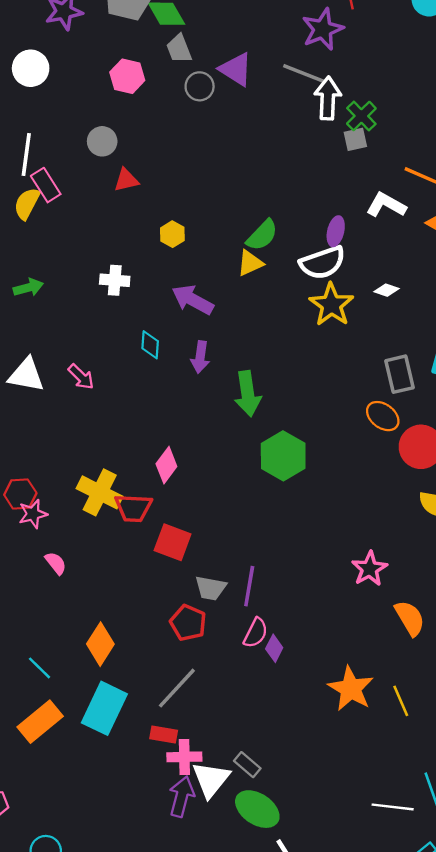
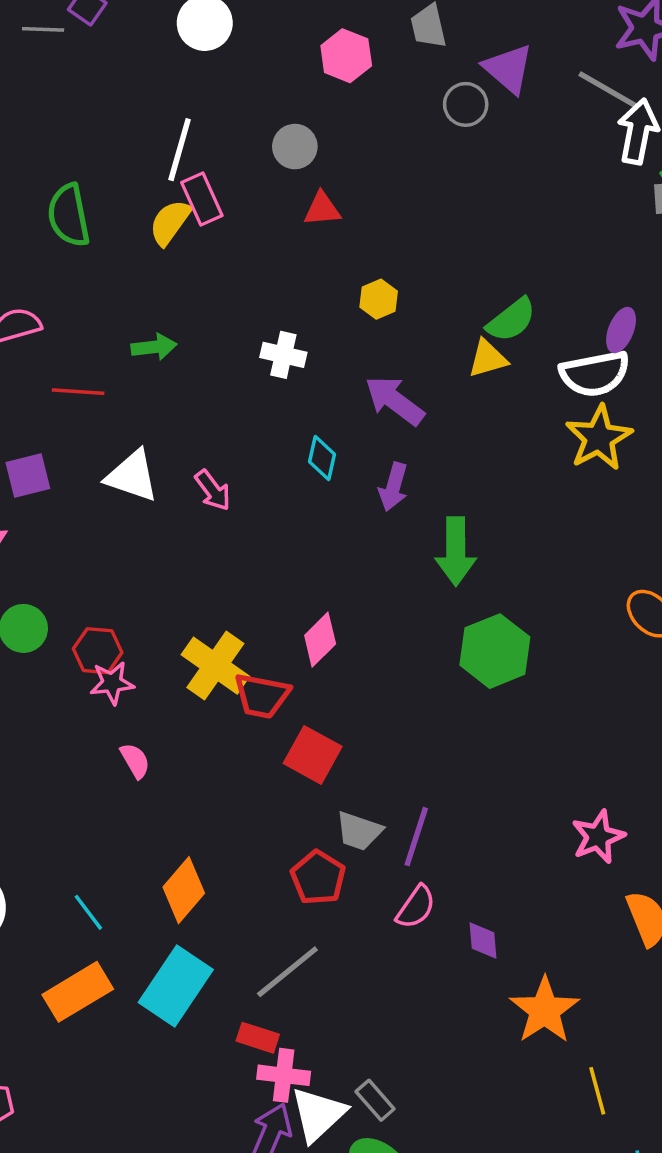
gray circle: (200, 86) -> (466, 104), moved
purple diamond: (274, 648) -> (483, 941), moved, turned -40
yellow line: (401, 701) -> (597, 1091), moved

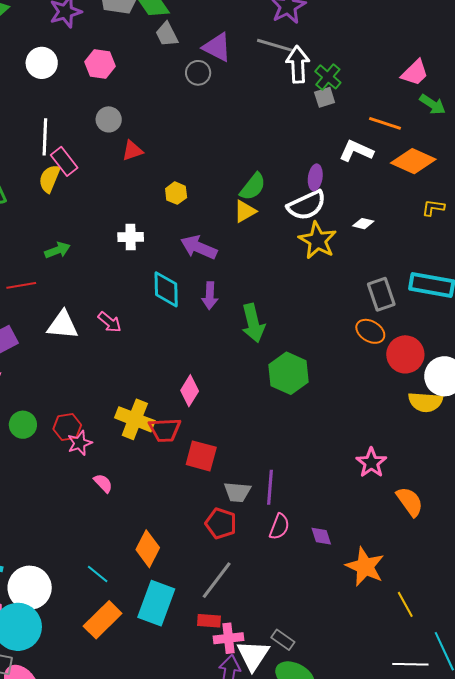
pink hexagon: (346, 56) -> (100, 64), moved
cyan diamond: (322, 458) -> (166, 289), size x1.5

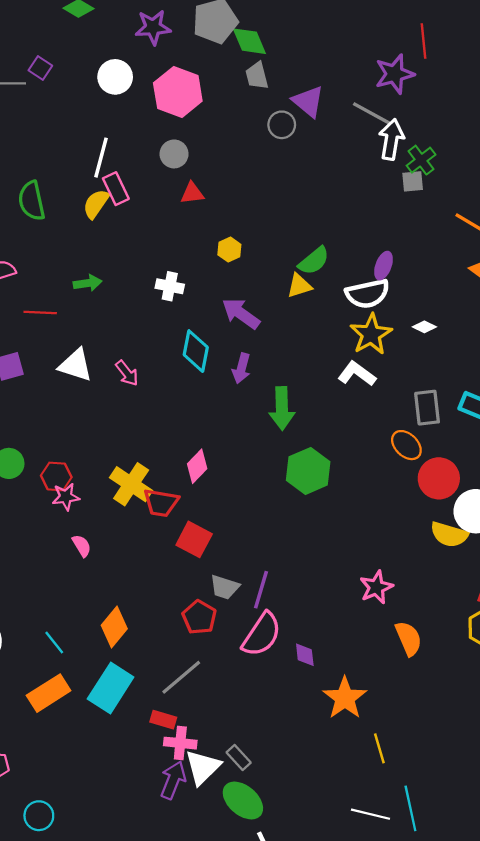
pink hexagon: (100, 64) -> (178, 92), size x1.5
white L-shape: (356, 151) -> (357, 374), moved
pink semicircle: (279, 527) -> (262, 634), size x1.6

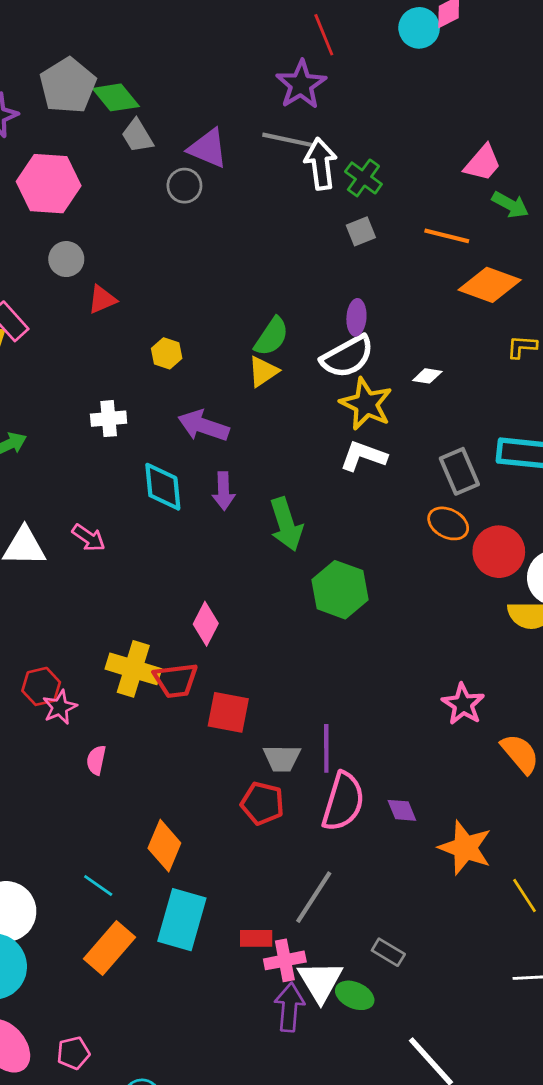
gray square: (413, 181) -> (361, 231), moved
pink semicircle: (82, 546) -> (96, 760), turned -120
gray line: (181, 677) -> (314, 897), moved
gray rectangle: (239, 758) -> (388, 952), moved
green ellipse: (243, 800) -> (355, 995), moved, size x0.7

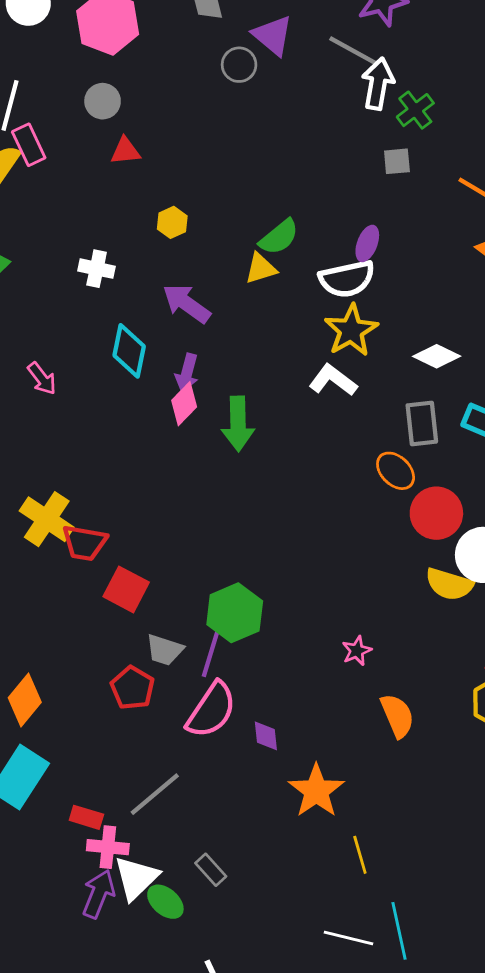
white diamond: (427, 376) -> (437, 356), moved, size x1.5
green hexagon: (340, 590) -> (235, 613), moved
pink diamond: (206, 624) -> (184, 404), moved
pink star: (463, 704) -> (357, 651), size x0.7

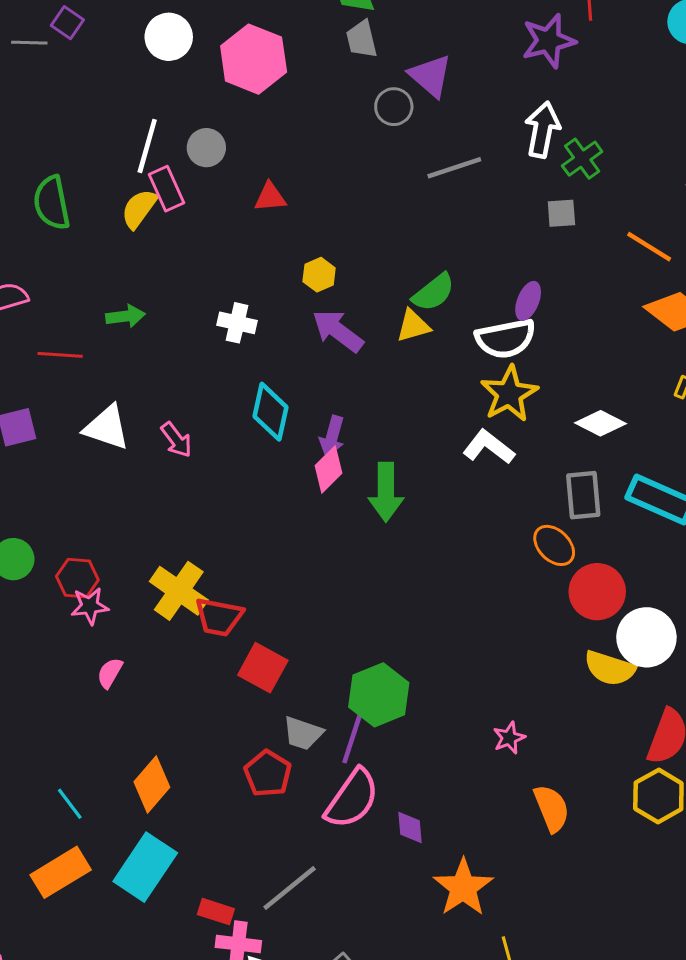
gray line: (353, 51) -> (454, 168), moved, turned -48
gray circle: (103, 101) -> (206, 148), moved
purple arrow: (187, 304) -> (338, 331), moved

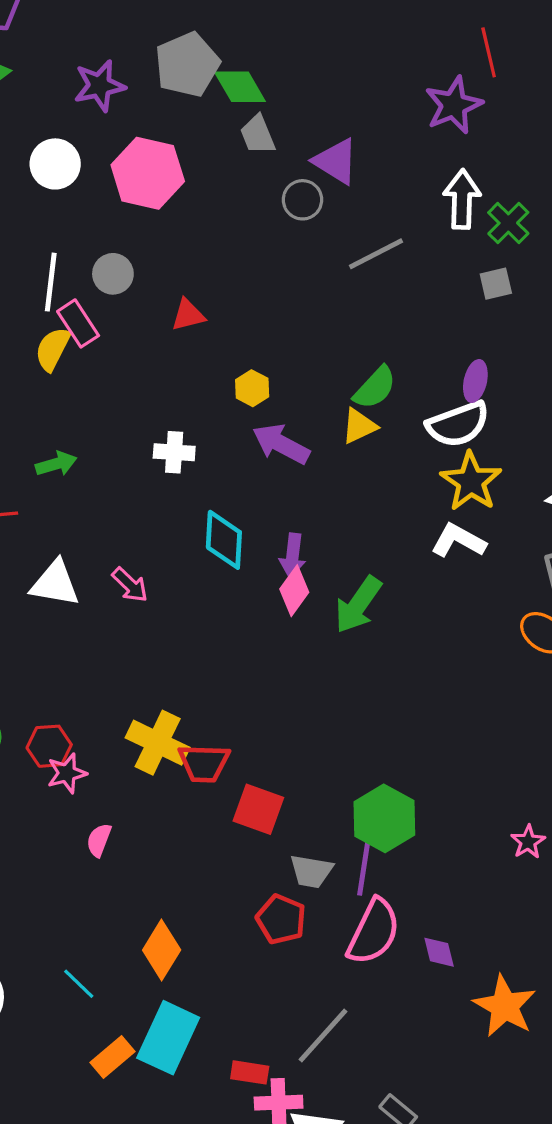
green arrow: (386, 492) -> (358, 605), turned 44
orange rectangle: (61, 872) -> (112, 1057), moved, size x0.7

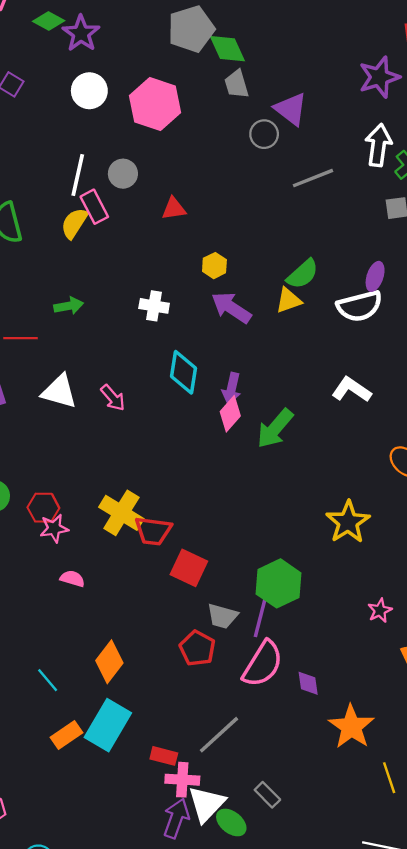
purple star: (100, 86) -> (81, 33), moved, turned -30
yellow star: (471, 482) -> (348, 522), moved
pink semicircle: (99, 840) -> (72, 579), turned 80

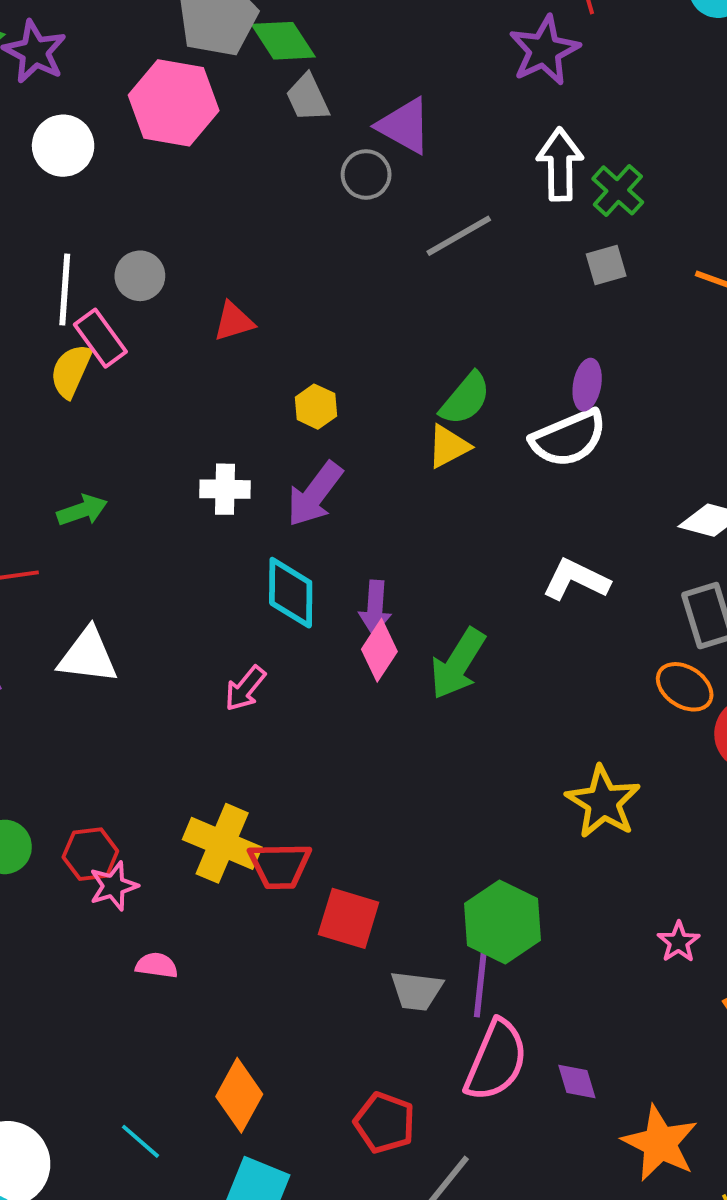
pink hexagon: (155, 104) -> (174, 103), moved
purple arrow: (231, 308) -> (315, 494), moved, turned -78
pink arrow: (113, 398) -> (245, 688), moved, turned 88
red pentagon: (197, 648) -> (385, 1123), moved

